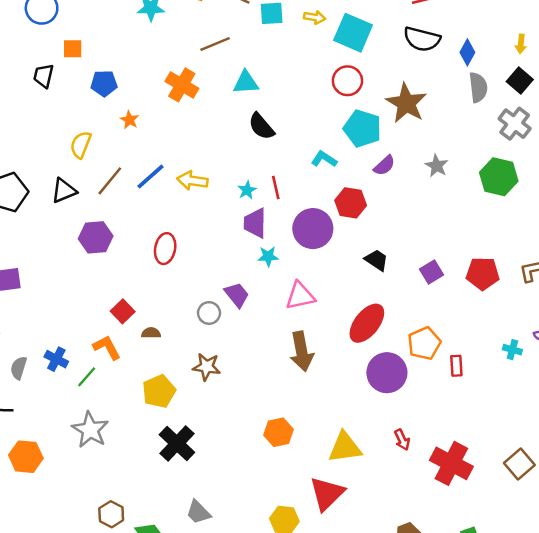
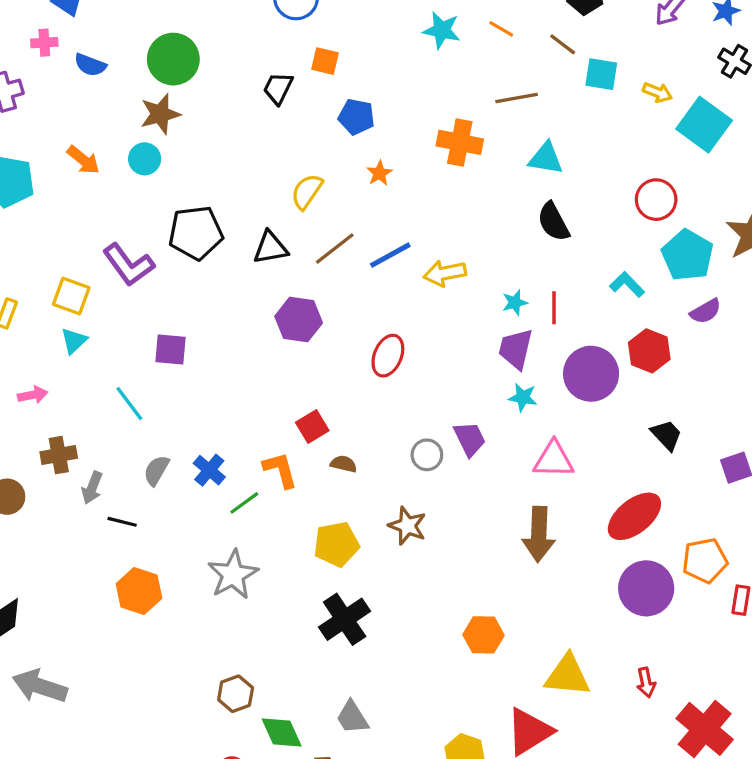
red circle: (347, 81) -> (656, 200), moved
orange cross: (182, 85) -> (460, 142), turned -32
yellow arrow: (192, 181) -> (445, 273), turned -32

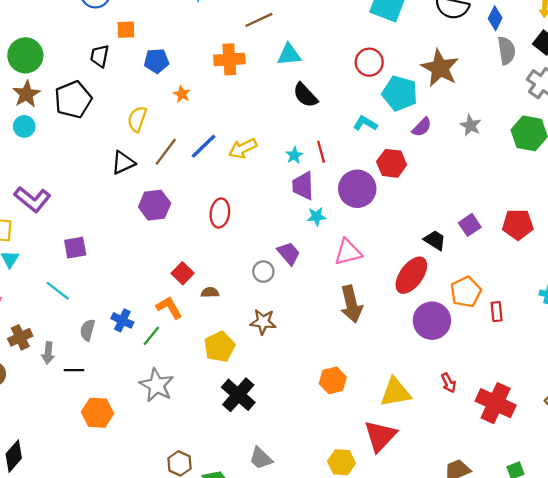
black pentagon: (196, 233) -> (73, 100), moved
black trapezoid: (666, 435) -> (435, 240), moved

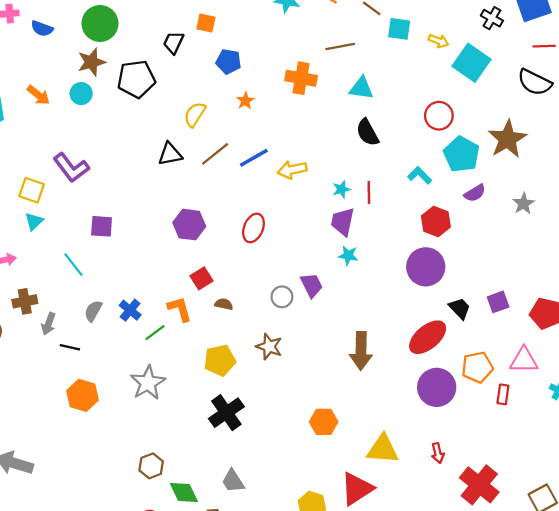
purple circle: (357, 189) -> (426, 267), moved
purple hexagon: (155, 205) -> (189, 225), moved
pink triangle: (348, 252) -> (524, 360), moved

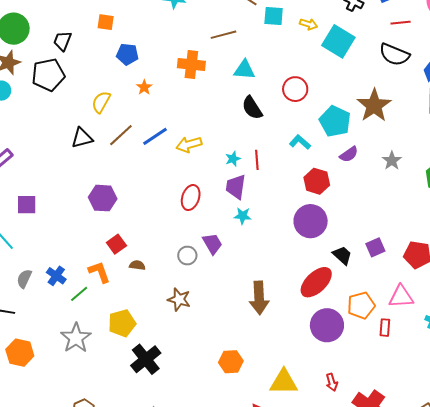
black trapezoid: (173, 43) -> (62, 41), moved
red circle: (439, 116) -> (295, 89), moved
red ellipse: (253, 228) -> (191, 198), moved
yellow pentagon: (220, 360) -> (122, 323), moved

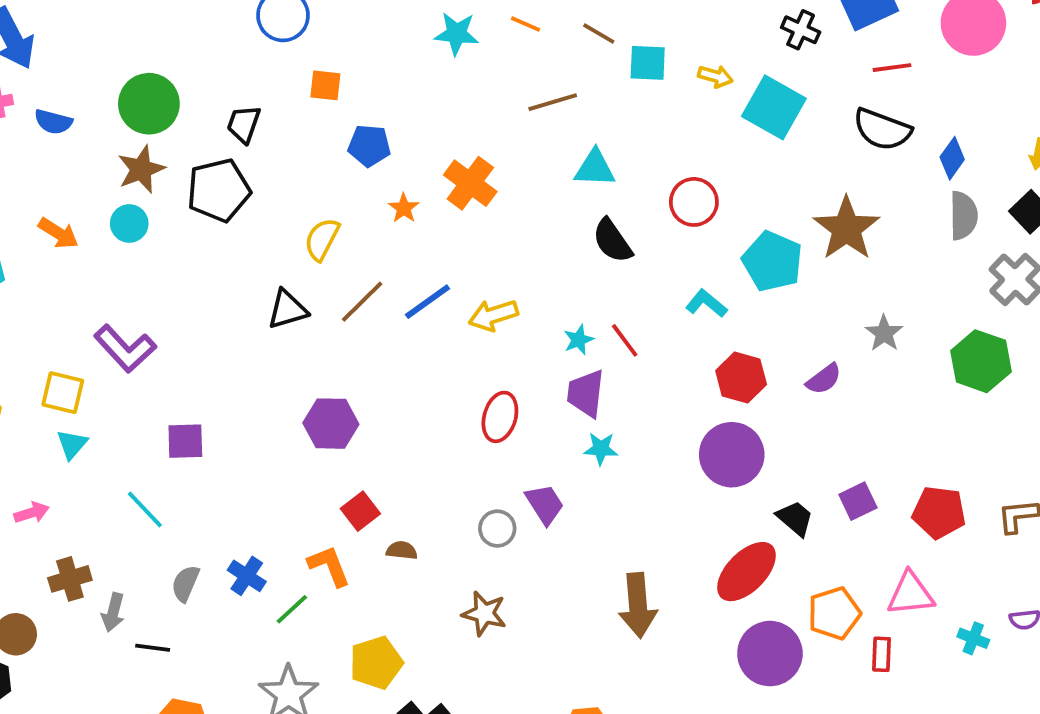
orange cross: (191, 65) -> (470, 183), moved, turned 32
purple semicircle: (349, 154) -> (824, 379), moved
red line: (257, 160) -> (625, 340), turned -30

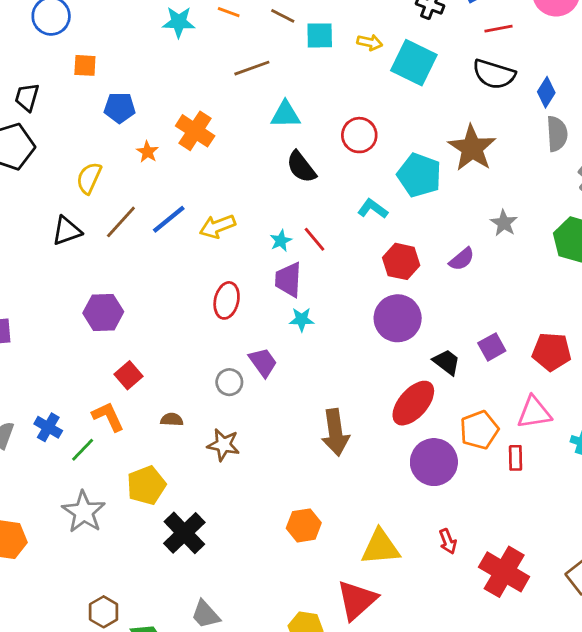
brown semicircle: (402, 550) -> (172, 420), moved

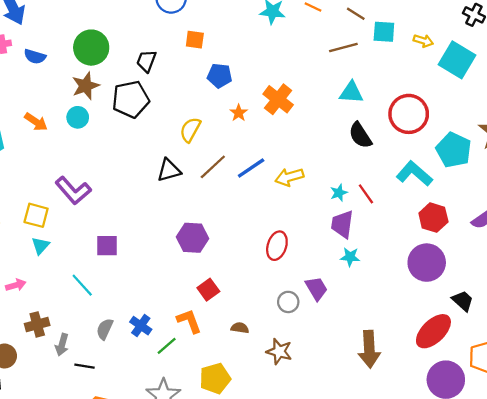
brown line: (252, 68) -> (343, 48), moved
red circle: (359, 135) -> (409, 114), size x1.4
cyan L-shape: (373, 209) -> (414, 174), size x1.5
red ellipse: (227, 300) -> (277, 246), moved

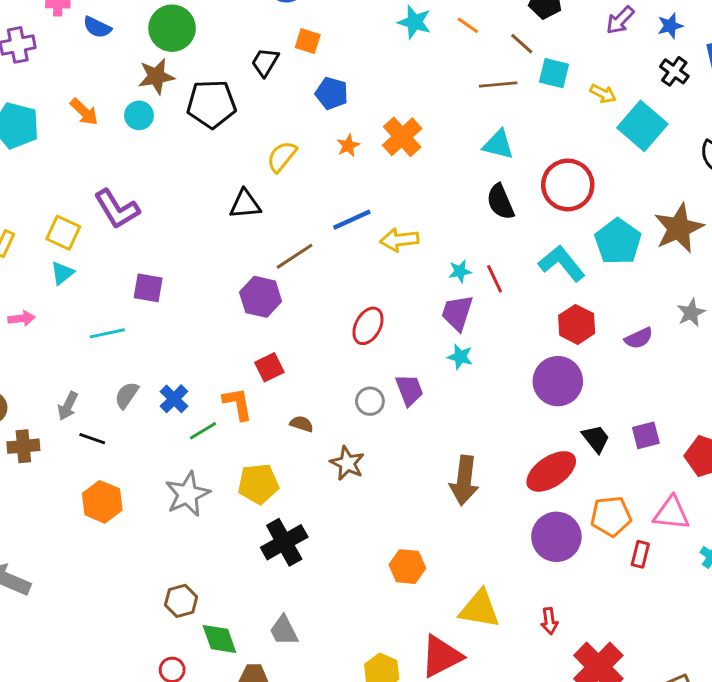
black trapezoid: (146, 61) -> (265, 62), moved
brown line: (213, 167) -> (295, 256), moved
cyan line: (82, 285) -> (107, 333), turned -70
brown cross: (37, 324) -> (23, 446), moved

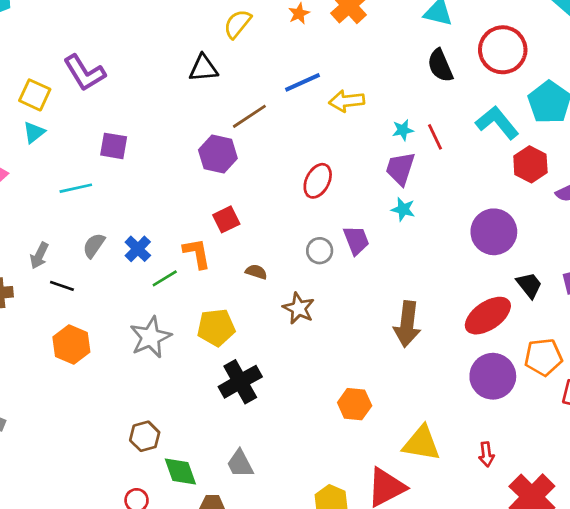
red hexagon: (577, 324) -> (530, 164), moved

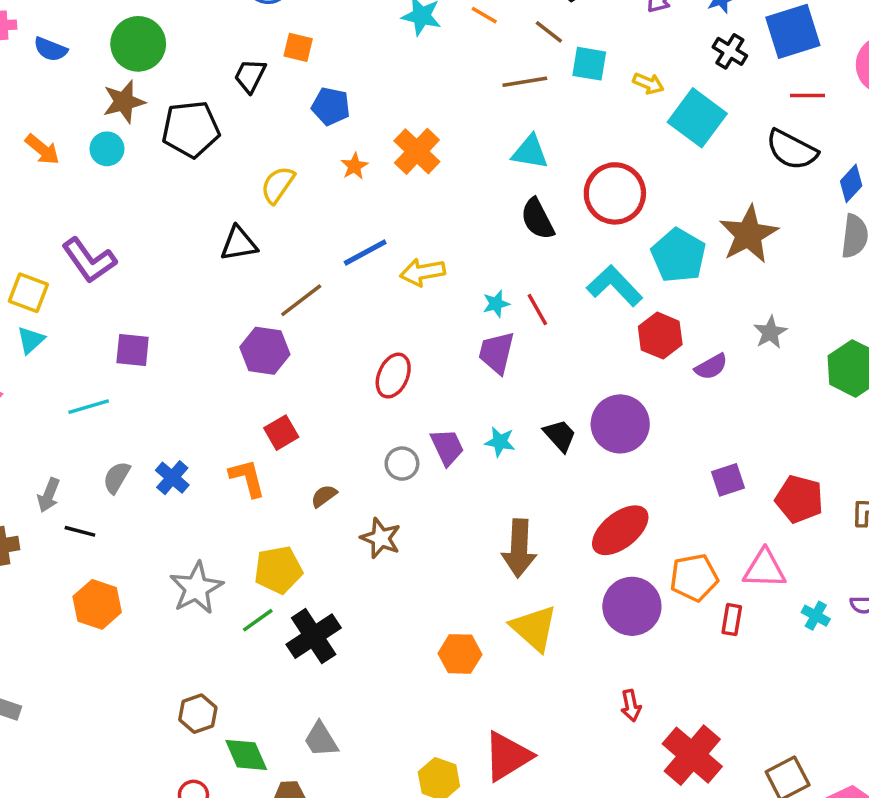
cyan star: (403, 209) -> (500, 442), moved
brown semicircle: (256, 272) -> (324, 496), turned -50
green line: (165, 278) -> (258, 620), moved
black trapezoid: (529, 285) -> (560, 435), moved
yellow triangle: (422, 443) -> (534, 628), moved, turned 36

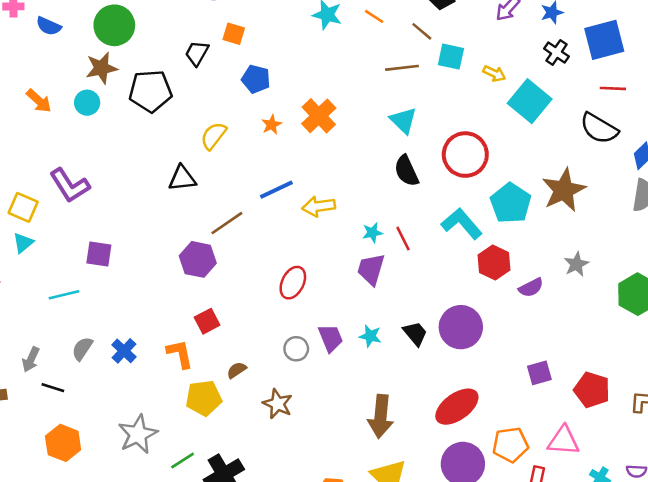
cyan triangle: (530, 152) -> (403, 120), turned 32
yellow pentagon: (278, 570) -> (204, 398), moved

